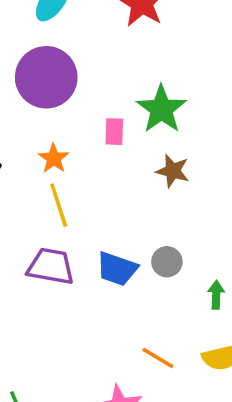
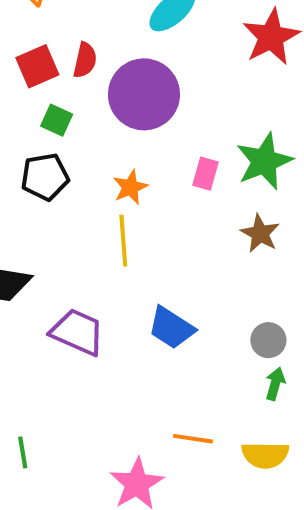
gray circle: (167, 262) -> (268, 340), moved
purple trapezoid: (51, 266) -> (77, 332), moved
orange line: (158, 358) -> (193, 439), turned -36

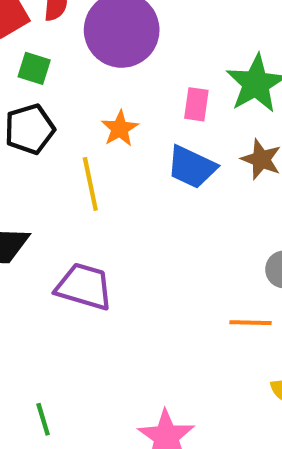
yellow line: (123, 241) -> (90, 184), moved
blue trapezoid: (171, 328) -> (192, 167), moved
orange line: (193, 439) -> (251, 323), moved

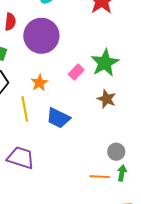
pink rectangle: (196, 104) -> (76, 72), turned 35
blue trapezoid: (192, 167) -> (58, 118), moved

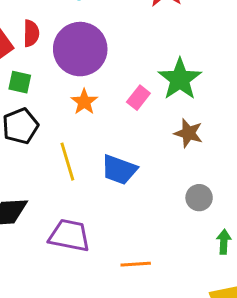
orange star: (39, 83) -> (84, 102), moved
gray circle: (116, 152) -> (199, 198), moved
orange line: (100, 177) -> (136, 264), moved

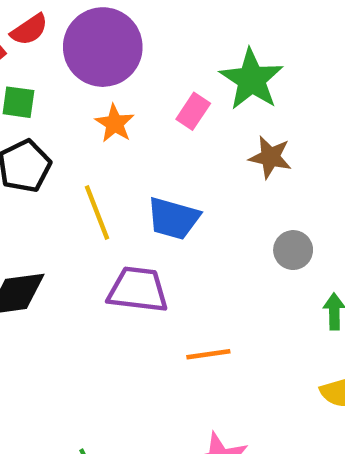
red semicircle: (31, 33) -> (29, 30), turned 60
purple trapezoid: (69, 235) -> (138, 290), moved

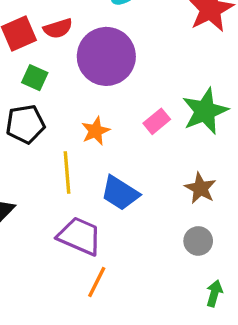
orange star: (115, 123) -> (96, 131), moved
brown star: (270, 157) -> (200, 188), moved
orange line: (208, 354) -> (97, 282), moved, turned -72

